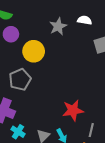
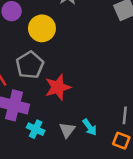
red star: (73, 110) -> (58, 87), moved

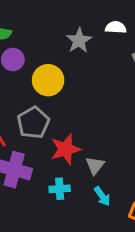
cyan cross: (36, 129) -> (60, 189), moved, turned -30
gray triangle: (67, 130) -> (95, 165), moved

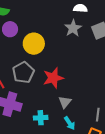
gray star: (79, 41) -> (73, 28), moved
red star: (66, 149) -> (53, 78), moved

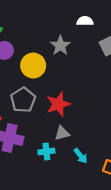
gray star: (73, 28) -> (60, 46), moved
gray triangle: (65, 102) -> (62, 133), moved, turned 40

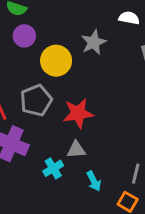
cyan cross: (46, 151) -> (53, 168), turned -35

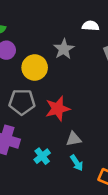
gray pentagon: (36, 100) -> (22, 102), turned 30
gray triangle: (76, 150) -> (74, 139), moved

